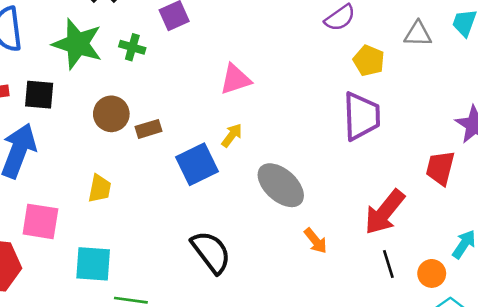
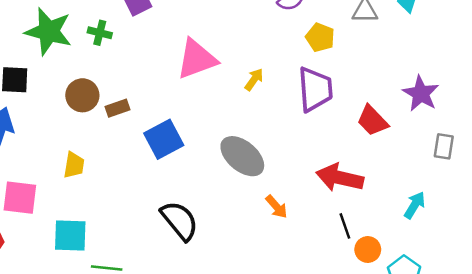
pink triangle: (235, 79) -> (197, 59), size x1.4
yellow arrow: (232, 135) -> (254, 79), moved
red trapezoid: (440, 168) -> (372, 121), moved, turned -56
red arrow: (385, 212) -> (340, 178), turned 66
orange circle: (432, 273) -> (368, 250), moved

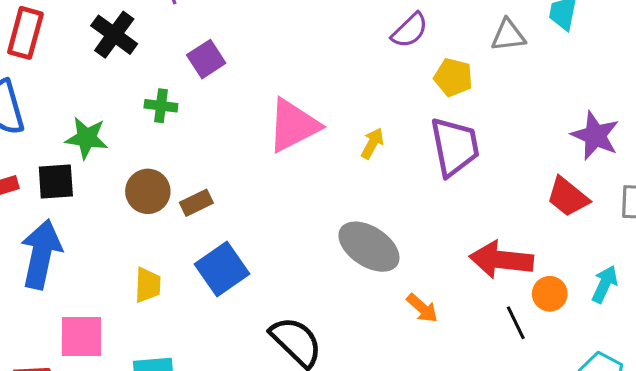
green star: (49, 31) -> (87, 138), moved, size x0.7
red trapezoid: (372, 121) -> (568, 197), moved
blue square: (164, 139) -> (222, 269), moved
orange circle: (368, 250) -> (550, 294), moved

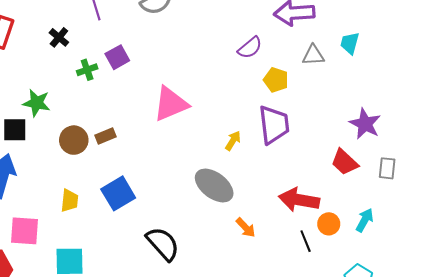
black cross: (114, 35) -> (59, 37), size x0.7
green cross: (161, 106) -> (87, 70), moved, turned -30
yellow arrow: (372, 143) -> (233, 141), moved
brown rectangle: (196, 203) -> (105, 136), moved

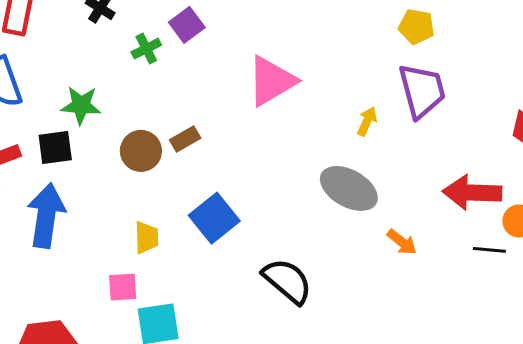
pink square: (24, 231) -> (123, 287), moved, size x0.7
black line: (306, 241) -> (489, 250), turned -55

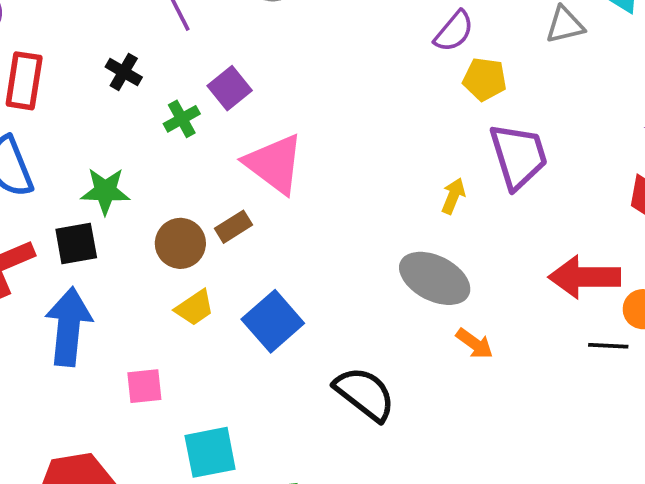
yellow pentagon: (416, 27) -> (485, 79), moved
pink triangle: (271, 81) -> (274, 164), moved, turned -50
yellow trapezoid: (147, 238) -> (195, 308), moved, turned 60
orange arrow: (402, 242) -> (475, 344), moved
pink square: (123, 287) -> (144, 386), moved

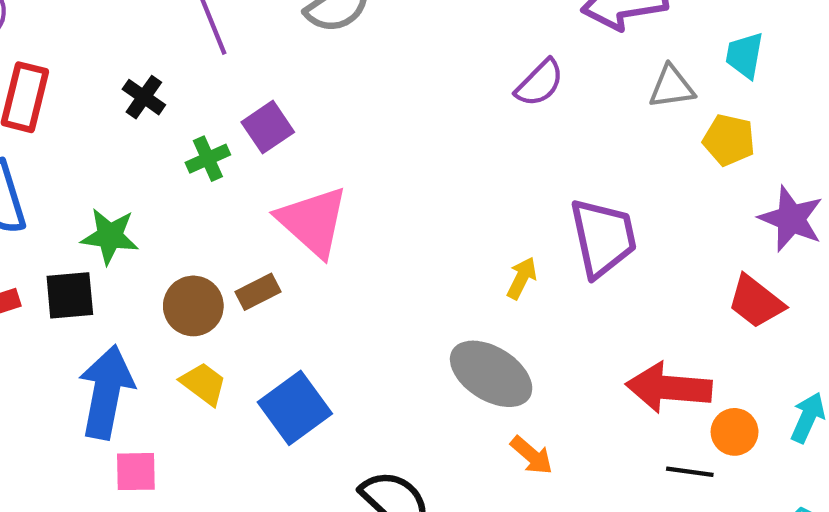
yellow pentagon: (485, 79) -> (729, 140), moved
yellow trapezoid: (195, 308) -> (203, 384), turned -114
blue arrow: (69, 327) -> (106, 392), moved

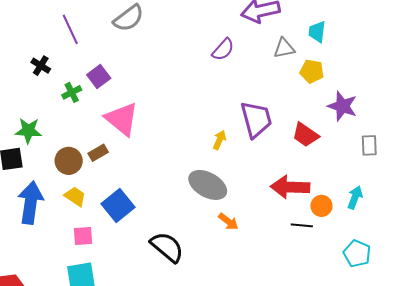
red trapezoid: (756, 302) -> (305, 135), moved
pink square: (136, 472) -> (83, 236), moved

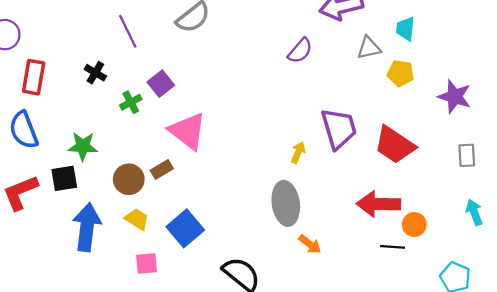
purple star: (342, 106) -> (455, 97), moved
red trapezoid: (305, 135) -> (395, 145), size x1.4
gray ellipse: (208, 185) -> (286, 203), turned 54
cyan arrow: (355, 197) -> (474, 212), moved, turned -40

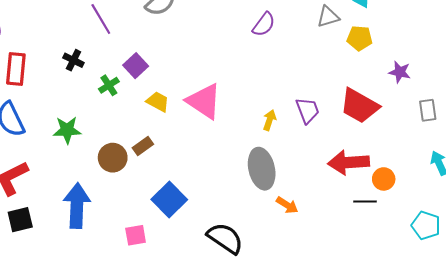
purple star: (455, 97) -> (400, 72), moved, size x0.7
purple trapezoid: (339, 129) -> (308, 110), moved, size x0.7
pink triangle: (188, 131) -> (204, 101), moved
black square: (64, 178) -> (20, 220), moved
yellow trapezoid: (137, 219) -> (158, 102), moved

